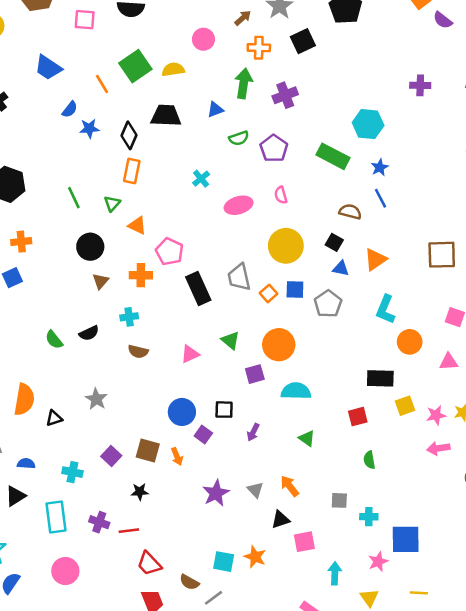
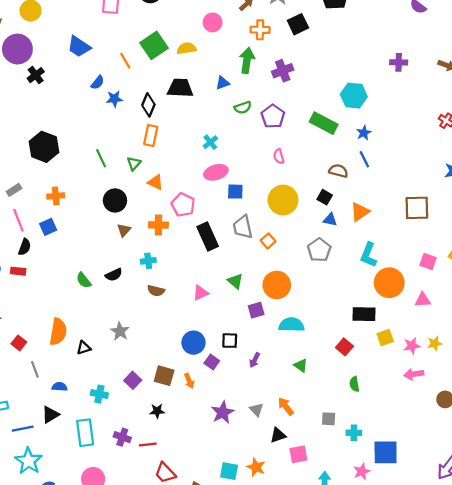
pink ellipse: (239, 205) -> (216, 172), moved
blue square: (295, 289) -> (235, 192), moved
orange circle: (410, 342) -> (389, 283), size x1.4
red square: (358, 417) -> (344, 347), turned -35

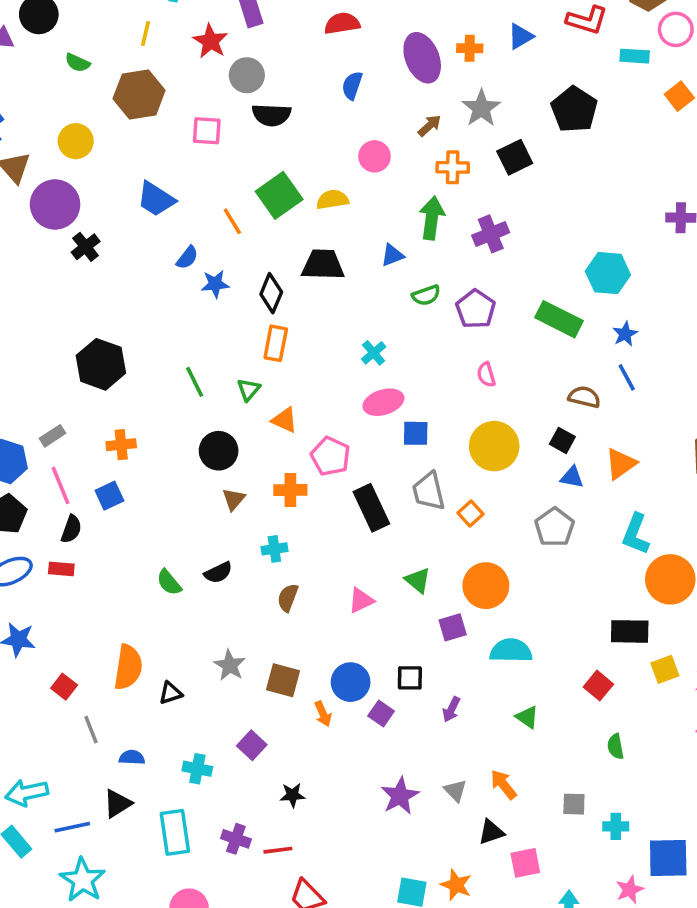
brown semicircle: (156, 291) -> (288, 598), turned 98
brown square: (164, 376) -> (283, 680), moved
orange arrow: (189, 381) -> (323, 714), moved

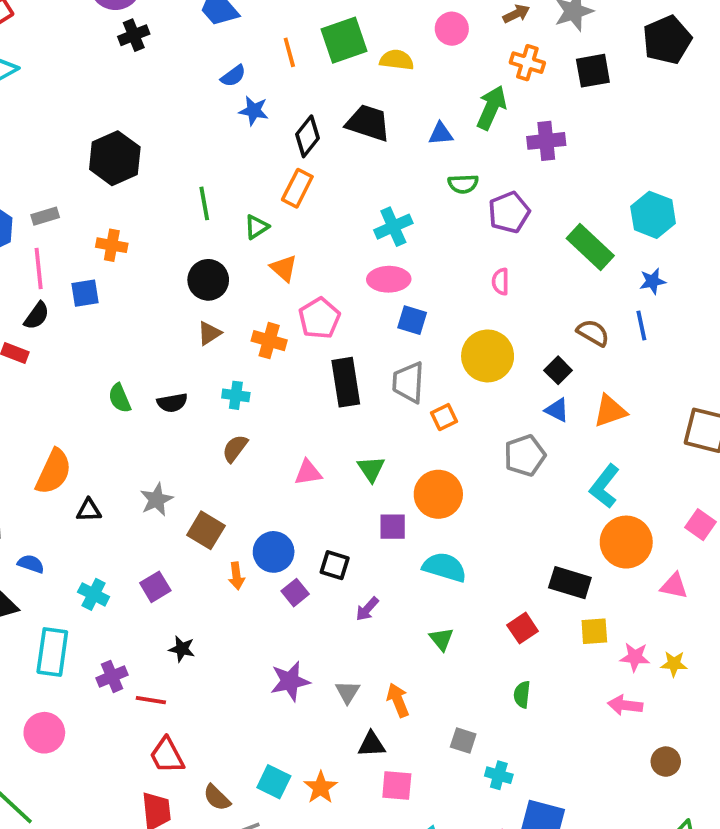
cyan cross: (374, 353) -> (393, 227), size x1.4
purple cross: (236, 839) -> (112, 676), turned 32

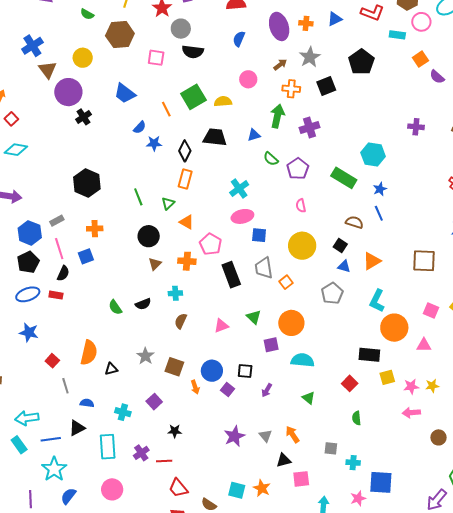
green semicircle: (463, 184) -> (271, 159), turned 56

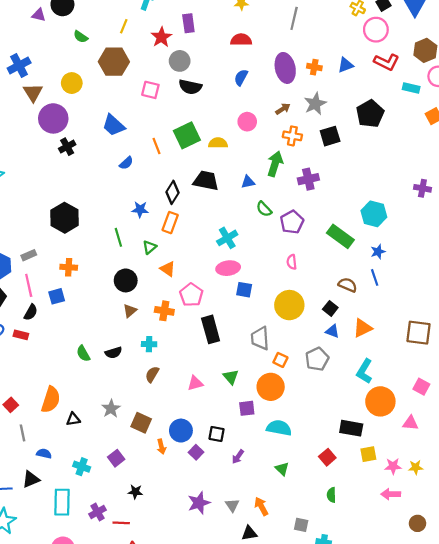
blue star: (154, 143) -> (140, 209), moved
gray trapezoid: (264, 268) -> (260, 338), moved
orange square: (286, 282) -> (280, 360), moved, turned -32

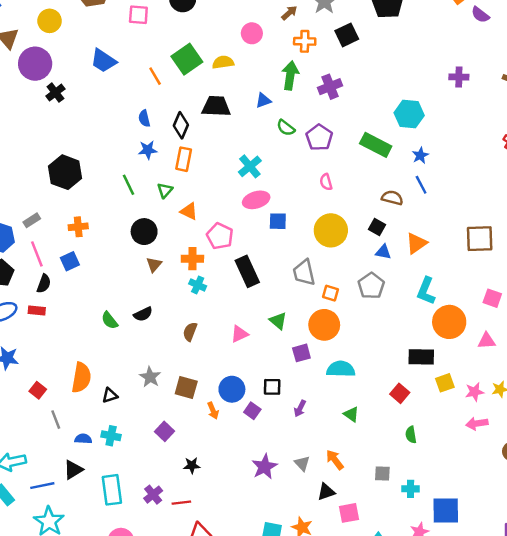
blue semicircle: (126, 163) -> (144, 118), moved, turned 128
cyan cross: (149, 344) -> (198, 285), moved, turned 32
cyan cross: (82, 467) -> (111, 436), moved

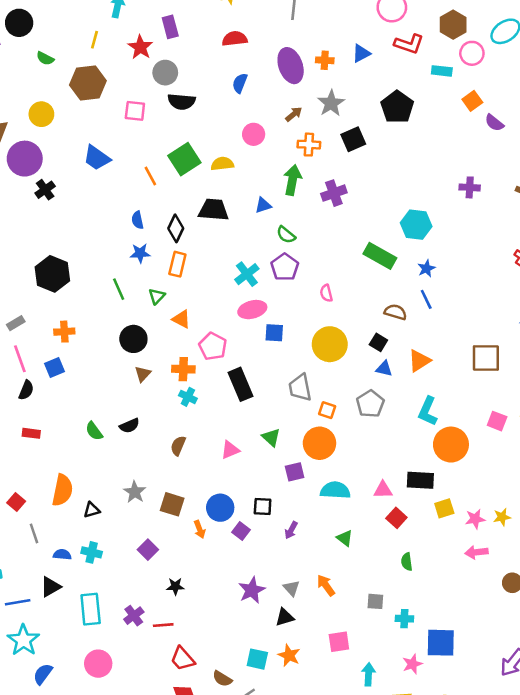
purple pentagon: (319, 137) -> (285, 267), moved
red rectangle: (37, 311) -> (31, 433), moved
pink triangle: (486, 341) -> (383, 490), moved
black triangle: (326, 492) -> (285, 617), moved

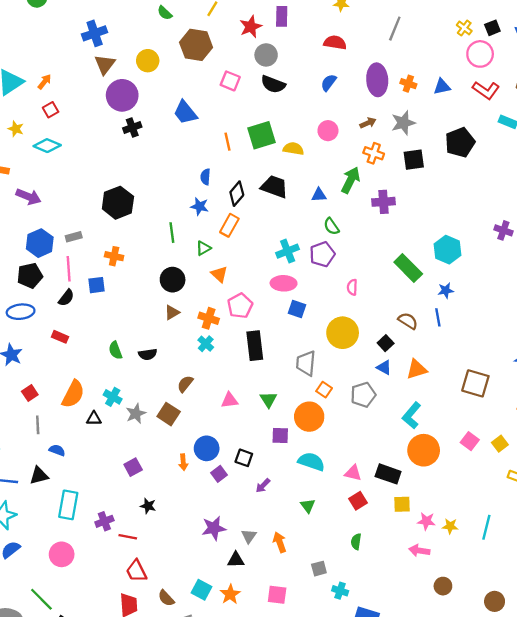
brown square: (172, 504) -> (169, 414), moved
cyan cross: (92, 552) -> (113, 397), moved
gray square: (375, 601) -> (319, 569), turned -35

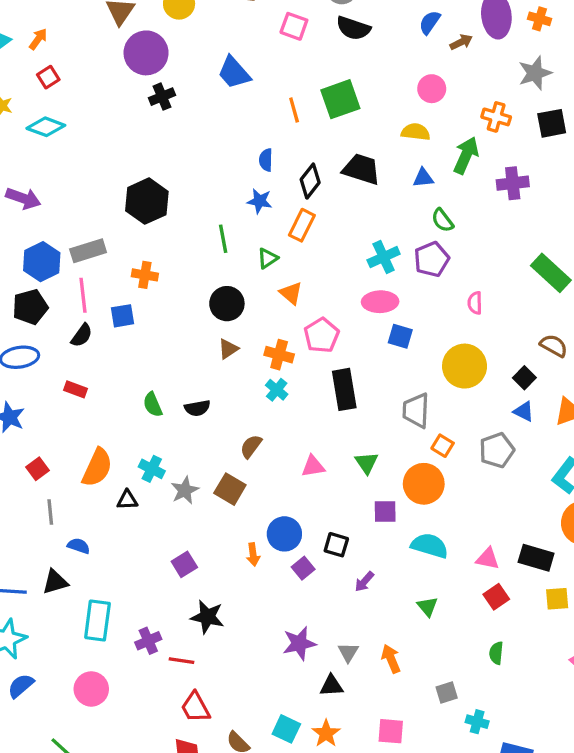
brown arrow: (368, 123) -> (461, 42), moved
yellow semicircle: (293, 149) -> (416, 132), moved
gray rectangle: (74, 237) -> (88, 251), size x1.5
black star: (148, 506) -> (207, 617), size x1.5

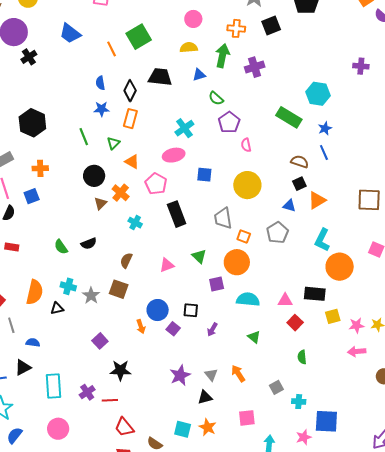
purple pentagon: (432, 259) -> (229, 122), moved
pink ellipse: (380, 302) -> (174, 155), moved
orange cross: (279, 355) -> (121, 193), moved, turned 36
black square: (524, 378) -> (299, 184), moved, turned 32

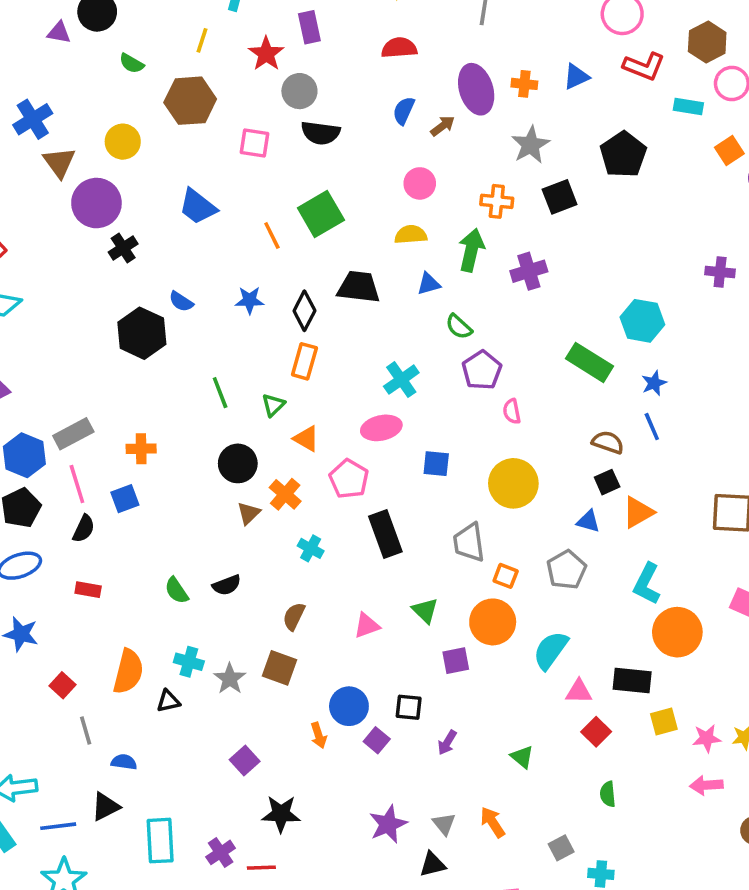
blue semicircle: (100, 83) -> (181, 302), moved, turned -48
blue star: (102, 109) -> (250, 300), moved
black hexagon: (32, 123) -> (142, 333), moved
cyan semicircle: (248, 299) -> (551, 650), moved, turned -60

